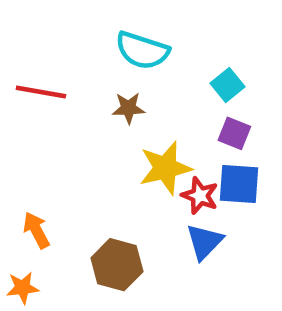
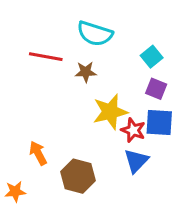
red line: (41, 92) -> (46, 57), moved
orange arrow: (36, 230) -> (38, 153), moved

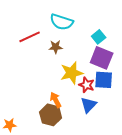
red line: (46, 57) -> (30, 37), turned -35
purple square: (156, 89) -> (102, 58), size x1.6
orange arrow: (38, 153) -> (56, 100), moved

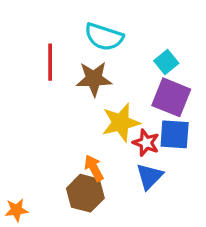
red line: (30, 37) -> (50, 62), turned -65
brown star: (56, 47) -> (94, 79), size x1.5

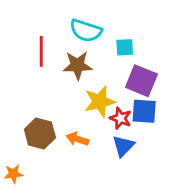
cyan square: (166, 62) -> (125, 47), moved, turned 36
orange arrow: (94, 168) -> (77, 139), turned -45
brown hexagon: (85, 193) -> (40, 133), moved

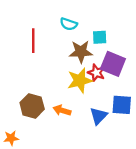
cyan semicircle: (86, 31) -> (69, 24), size x0.7
brown star: (77, 65) -> (81, 52), moved
blue square: (144, 111) -> (122, 105), moved
red star: (121, 118) -> (96, 73), moved

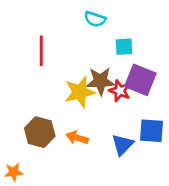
cyan semicircle: (69, 24) -> (95, 19), moved
brown star: (81, 52) -> (100, 81), moved
yellow star: (80, 80) -> (80, 92), moved

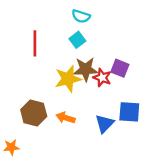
cyan square: (124, 47) -> (77, 40), moved, turned -35
purple square: (140, 80) -> (120, 68), size x0.7

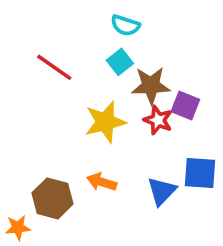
red line: (35, 43) -> (54, 67), turned -55
brown star: (86, 69) -> (151, 85), moved
brown hexagon: (34, 113) -> (52, 198), moved

